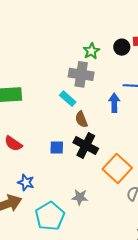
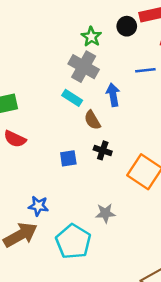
gray cross: (81, 74) -> (84, 67), turned 30
blue arrow: (114, 103) -> (113, 95), moved
red semicircle: (13, 144) -> (15, 139), moved
black cross: (86, 146) -> (103, 150), size x0.6

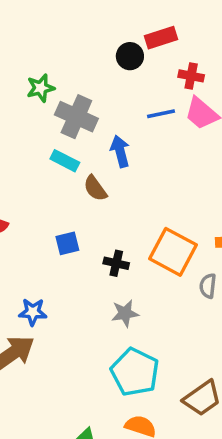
green star: (91, 37) -> (41, 88), moved, turned 30
black cross: (103, 150) -> (116, 263), moved
cyan pentagon: (73, 242) -> (135, 372), moved

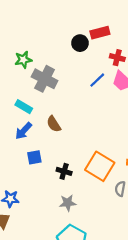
blue line: (161, 114) -> (97, 80), turned -35
blue arrow: (120, 151) -> (24, 131), moved, turned -126
cyan rectangle: (65, 161) -> (24, 107), moved

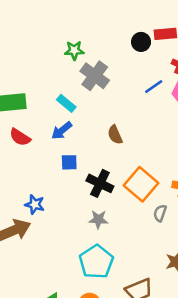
brown semicircle: (54, 124) -> (115, 135), moved
black cross: (64, 171) -> (100, 183), size x1.5

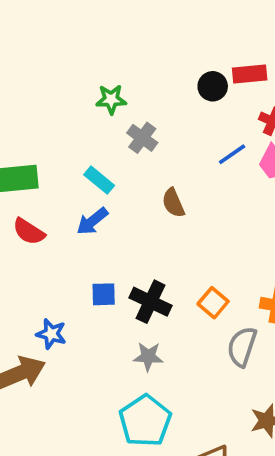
gray cross: (95, 76) -> (142, 138), size x0.7
brown semicircle: (115, 135) -> (173, 203), moved
blue square: (69, 162) -> (104, 294), moved
orange square: (141, 184) -> (213, 303), size x0.6
gray semicircle: (160, 213) -> (242, 347), size x1.5

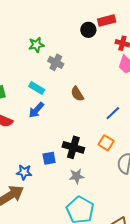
blue line: (232, 154) -> (113, 113), moved
blue square: (104, 294) -> (49, 158), moved

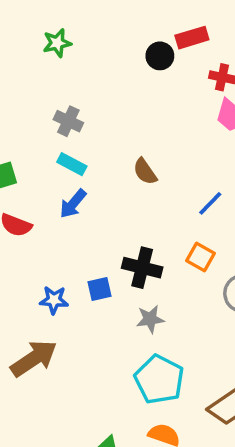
green star: (36, 45) -> (57, 43), moved
gray cross: (56, 62) -> (68, 121), moved
blue star: (24, 172) -> (54, 300), moved

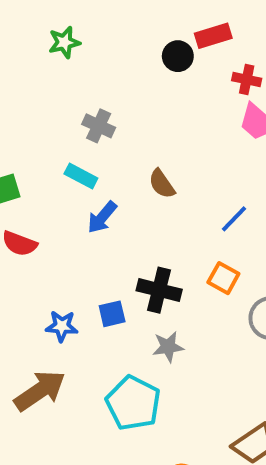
gray cross: (68, 121) -> (99, 126), moved
blue arrow: (73, 204) -> (102, 217), moved
cyan pentagon: (159, 379) -> (133, 403), moved

